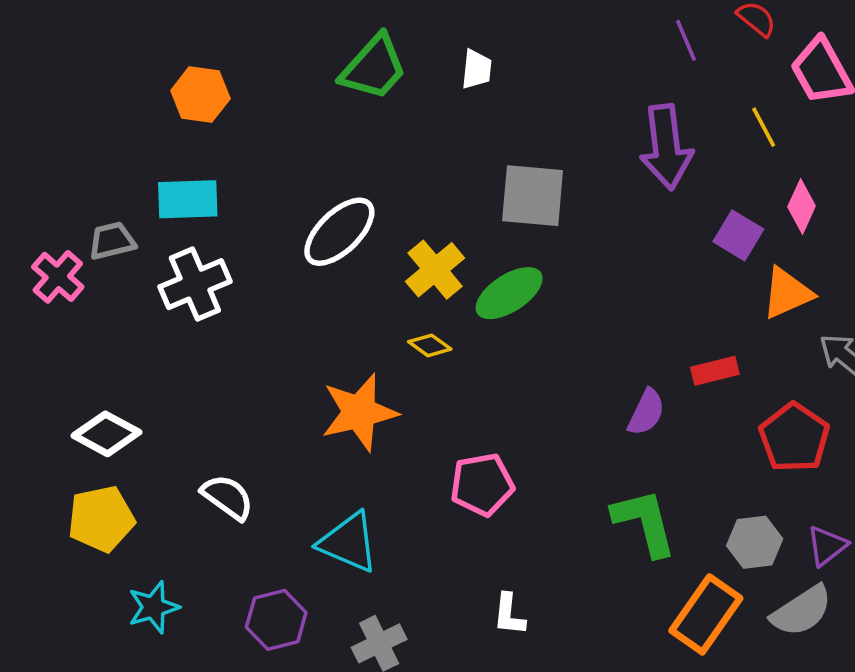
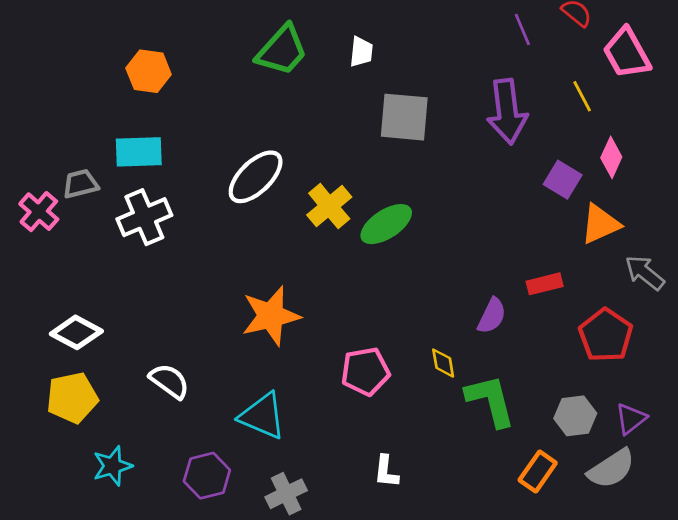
gray square: (533, 196) -> (404, 117), moved
yellow diamond: (430, 345) -> (443, 363), moved, turned 44
orange rectangle: (706, 614) -> (538, 471), size x0.7

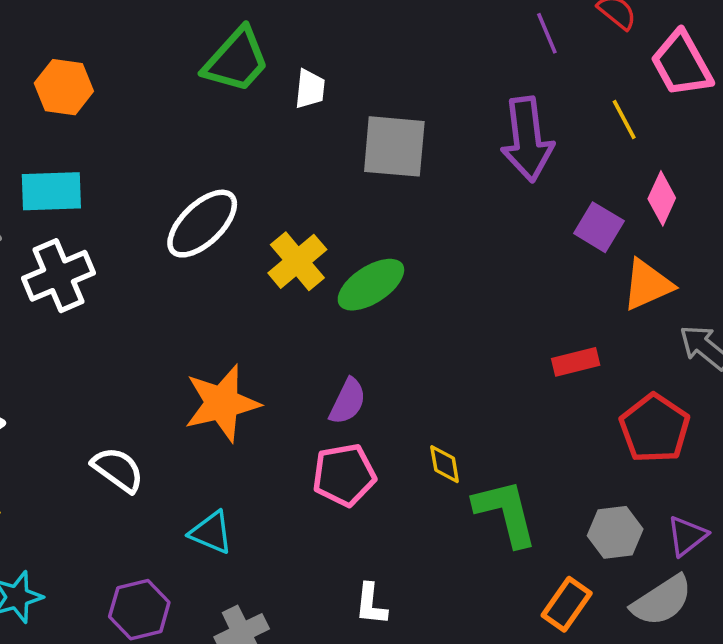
white trapezoid: (361, 52) -> (310, 89), moved
purple semicircle: (492, 316) -> (348, 401), moved
white semicircle: (169, 381) -> (118, 470), moved
cyan triangle: (263, 416) -> (211, 532), size x0.7

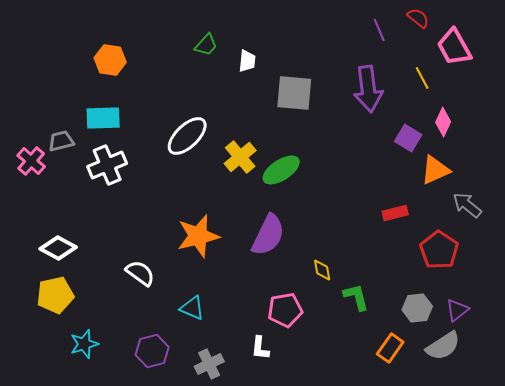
green trapezoid: (236, 60) -> (206, 45), size x0.6
purple semicircle: (348, 401) -> (268, 235), size x1.6
pink pentagon: (344, 475) -> (285, 310), moved
green L-shape: (506, 513) -> (356, 297), size x0.7
white L-shape: (371, 604) -> (260, 348), moved

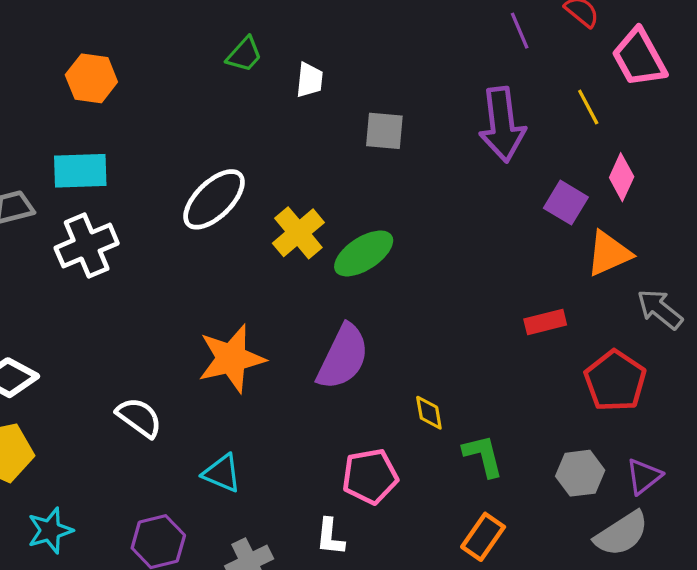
gray square: (294, 93) -> (384, 131), size x0.7
orange rectangle: (390, 348) -> (483, 537), moved

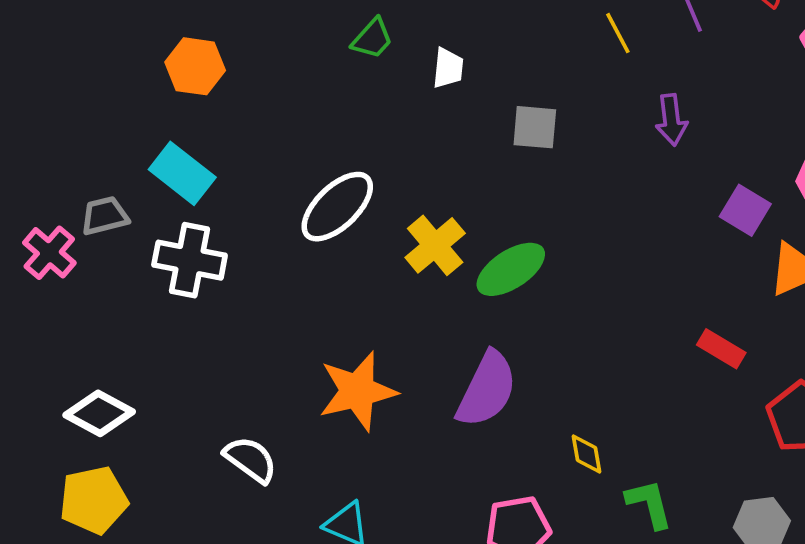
yellow line: (588, 107) -> (618, 33), moved
purple arrow: (502, 125) -> (671, 120), size x0.6
cyan rectangle: (80, 171) -> (182, 173), turned 40
white cross: (87, 246) -> (190, 260), turned 34
red rectangle: (545, 322) -> (721, 349), turned 45

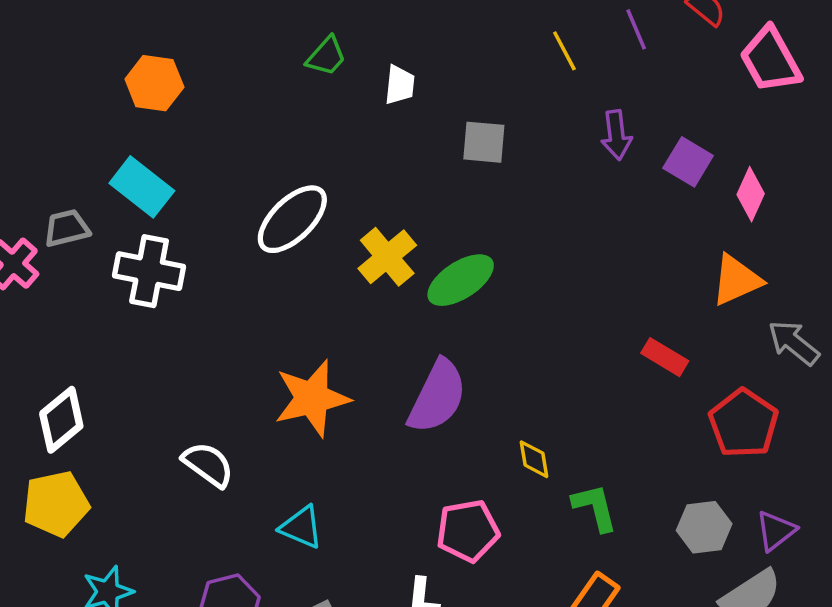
purple square: (745, 210) -> (688, 162), moved
white diamond: (99, 413) -> (61, 420), turned -68

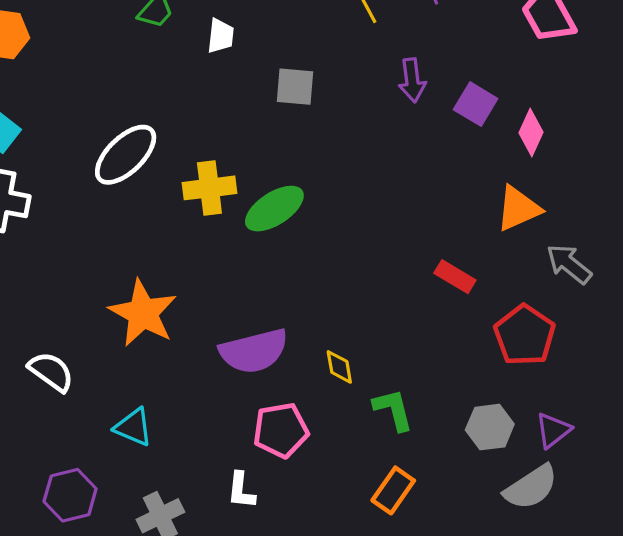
yellow cross: (387, 257) -> (209, 188), turned 33
purple semicircle: (437, 396) -> (254, 351), moved, turned 50
orange star: (312, 398) -> (143, 313), turned -30

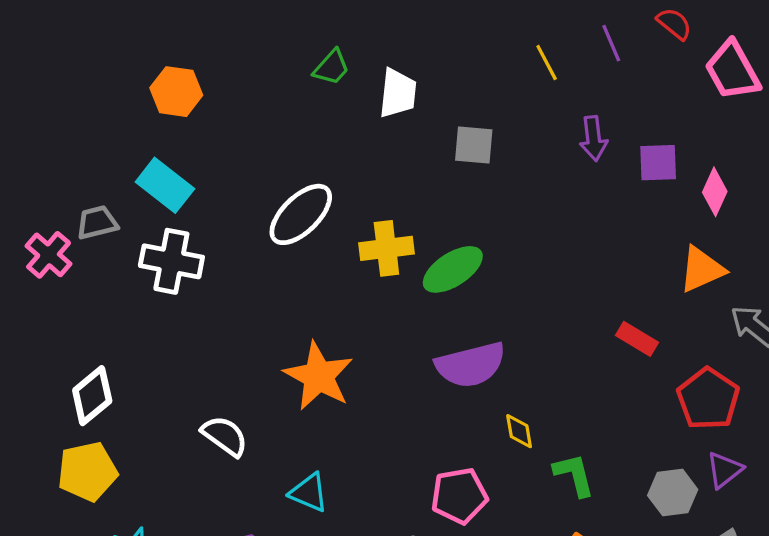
white trapezoid: (221, 36) -> (398, 93), size x1.4
purple square: (476, 104) -> (658, 163), turned -33
purple semicircle: (254, 351) -> (471, 365), moved
purple triangle: (553, 430) -> (724, 470), moved

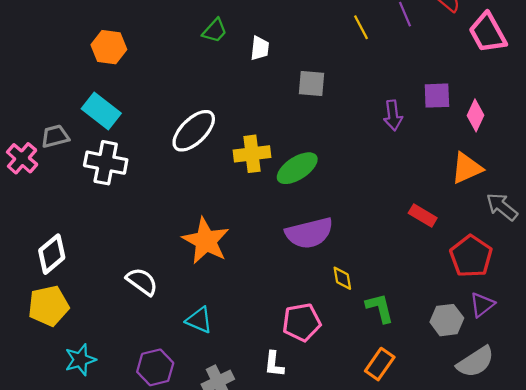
white trapezoid: (398, 93) -> (260, 48), size x0.7
purple arrow: (593, 138) -> (393, 115), moved

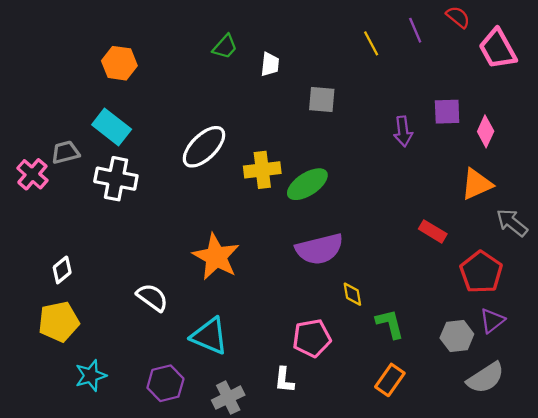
white diamond: (52, 254) -> (62, 270), size x0.7
cyan triangle: (199, 320) -> (209, 336), size x1.4

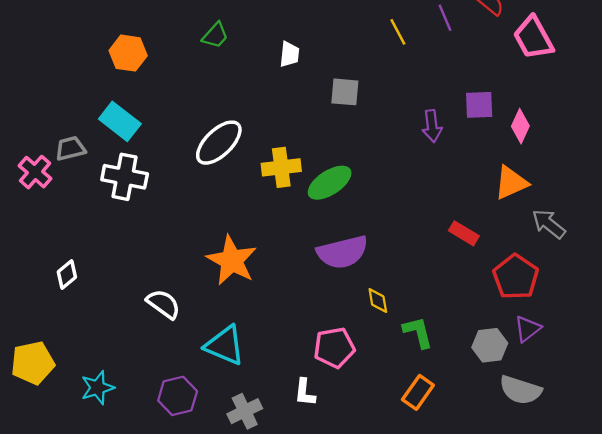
green trapezoid: (225, 47) -> (215, 35), moved
yellow pentagon: (59, 322) -> (33, 363), moved
gray semicircle: (486, 378) -> (520, 390), turned 51

